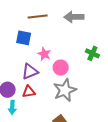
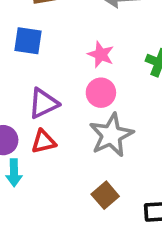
pink star: (44, 54) -> (101, 54), moved

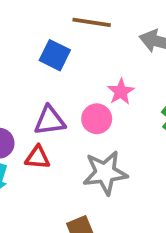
pink circle: (101, 93) -> (97, 119), moved

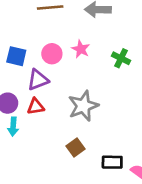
blue square: (55, 55) -> (16, 56), moved
pink circle: (97, 119) -> (52, 54), moved

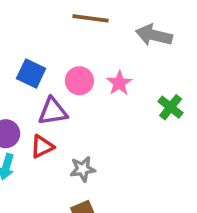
red triangle: (36, 106) -> (42, 146), turned -30
gray star: (83, 106) -> (83, 169), moved, size x0.6

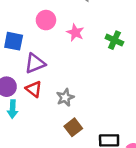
pink circle: (79, 81) -> (46, 20), moved
red triangle: (42, 146) -> (34, 89), turned -42

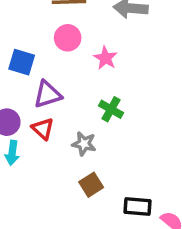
green cross: (114, 40) -> (111, 109), moved
gray star: (65, 97) -> (84, 144), turned 30

